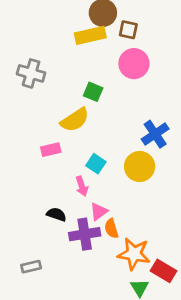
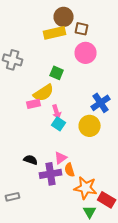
pink rectangle: (51, 150) -> (34, 104), moved
pink arrow: (82, 186) -> (57, 112), moved

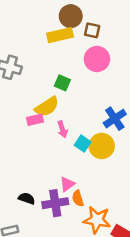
cyan square: (59, 124) -> (83, 144), moved
black semicircle: (31, 160) -> (27, 198), moved

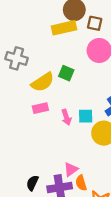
yellow semicircle: (47, 107) -> (43, 82), moved
cyan square: (83, 144) -> (86, 116), moved, turned -35
black semicircle: (27, 198) -> (32, 183), turned -84

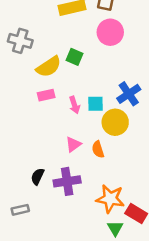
pink triangle: (71, 169) -> (73, 144), moved
orange semicircle: (81, 183) -> (98, 149), moved

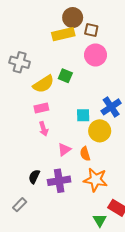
pink arrow: (74, 105) -> (44, 129), moved
orange star: (110, 199) -> (96, 180), moved
gray rectangle: (20, 210) -> (20, 205), turned -32

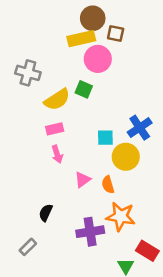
pink circle: (96, 55) -> (98, 59), moved
purple cross: (59, 181) -> (90, 232), moved

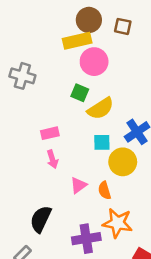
brown square: (116, 34) -> (123, 26), moved
yellow semicircle: (57, 100) -> (101, 108), moved
black semicircle: (46, 213) -> (41, 219), size x1.5

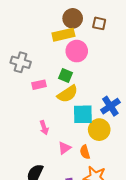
yellow semicircle: (101, 108) -> (68, 94), moved
pink rectangle: (50, 133) -> (39, 85), moved
cyan square: (102, 142) -> (83, 114), size x1.5

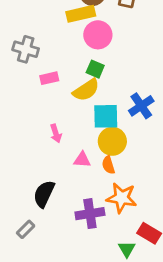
green square: (66, 76) -> (95, 69), moved
yellow circle: (99, 130) -> (112, 141), moved
pink triangle: (64, 148) -> (82, 160), turned 40

